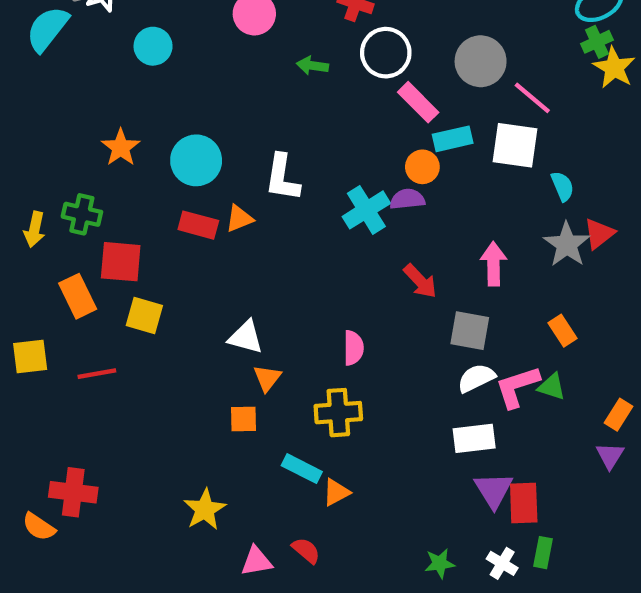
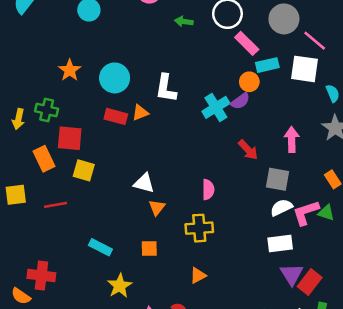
purple semicircle: (407, 199) -> (240, 101), turned 150
orange square: (244, 419) -> (149, 249), moved
cyan rectangle: (302, 469) -> (100, 247), moved
red rectangle: (524, 503) -> (310, 282), turned 40

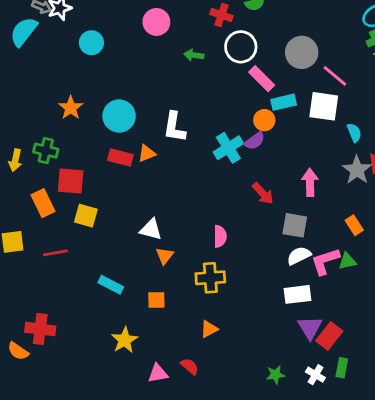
green triangle: (326, 213) -> (347, 261), turned -30
cyan rectangle: (100, 247) -> (111, 285), moved

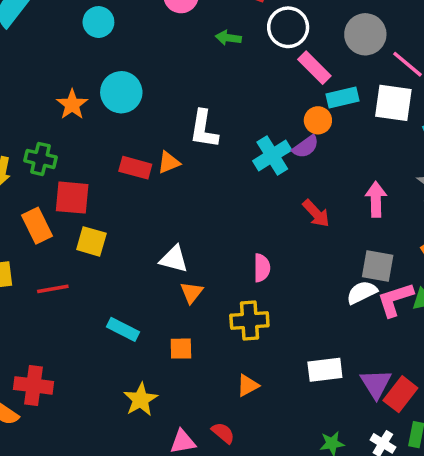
cyan circle: (119, 116) -> (121, 92), moved
gray square: (295, 225) -> (378, 266), moved
white rectangle: (298, 294) -> (325, 370), moved

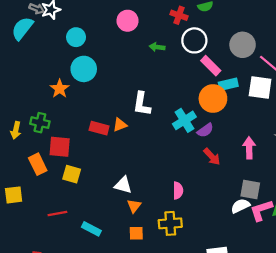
cyan circle: (121, 92) -> (84, 69), moved
orange circle: (318, 120) -> (213, 98), size x1.6
purple semicircle: (306, 147) -> (205, 130), moved
red line: (53, 289) -> (57, 214), moved
orange square: (181, 349) -> (136, 233), moved

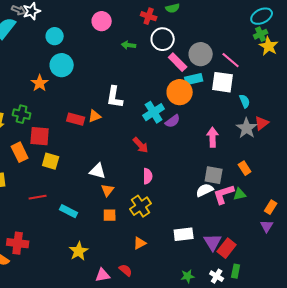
gray circle: (243, 45) -> (201, 54), moved
red arrow: (212, 157) -> (141, 145), moved
yellow cross: (170, 223) -> (141, 206), turned -30

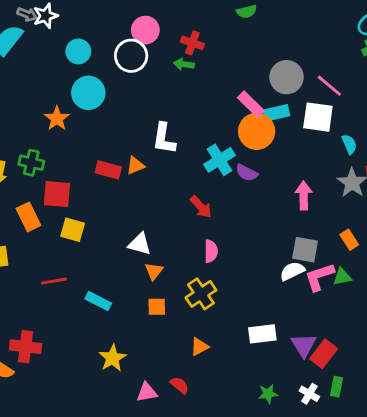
red cross: (149, 16) -> (192, 43), moved
white circle: (163, 39) -> (131, 56), moved
pink rectangle: (178, 62) -> (251, 104), moved
purple semicircle: (173, 121) -> (247, 173), turned 63

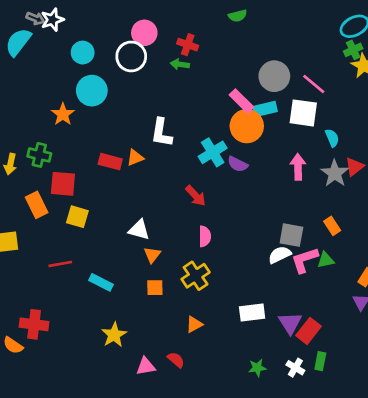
pink arrow: (304, 196) -> (298, 167), moved

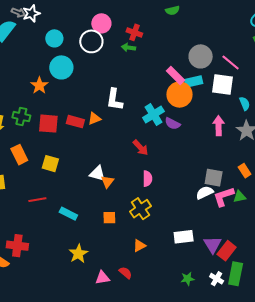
red square: (63, 184) -> (48, 124), moved
orange triangle: (152, 255) -> (107, 182), moved
green rectangle: (320, 361) -> (236, 274), size x1.6

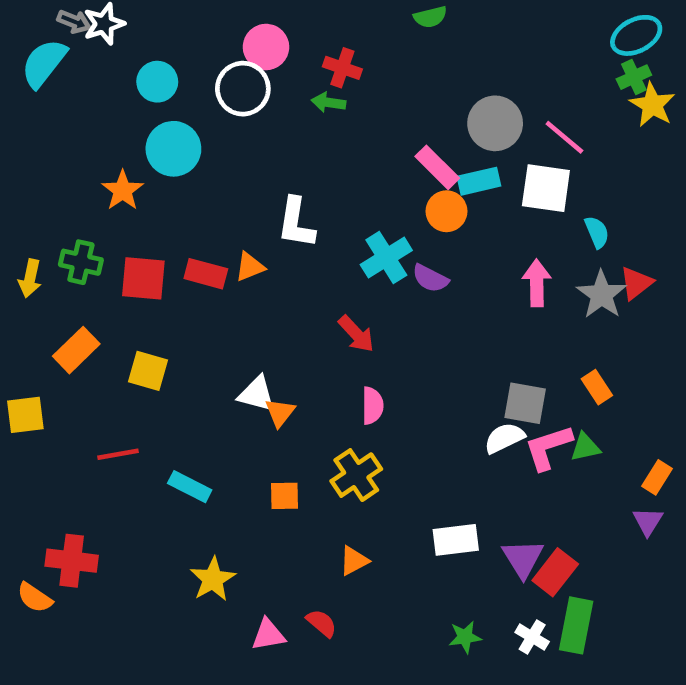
orange circle: (180, 95) -> (446, 211), size x0.7
orange rectangle: (19, 155) -> (76, 350), turned 72

